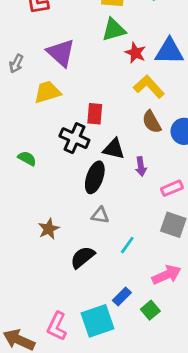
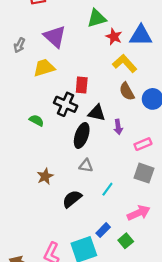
green semicircle: (27, 158) -> (37, 120), moved

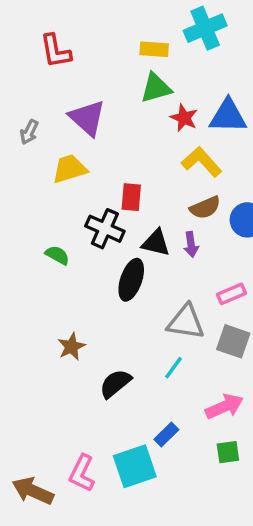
brown semicircle: (127, 91) -> (205, 208), turned -84
purple arrow: (118, 127) -> (191, 245), moved
gray triangle: (86, 166) -> (186, 322), moved, size x1.6
green square: (126, 241) -> (228, 452), moved, turned 32

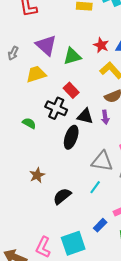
green triangle: (156, 88) -> (72, 56), moved
red rectangle: (131, 197) -> (71, 90), turned -49
blue rectangle: (166, 435) -> (100, 225), moved

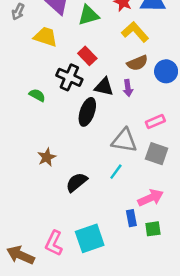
yellow trapezoid: (36, 74) -> (46, 37), turned 35
blue rectangle: (100, 225) -> (131, 218), moved, turned -56

